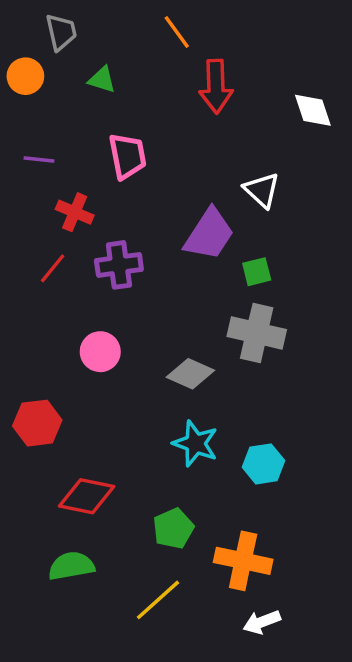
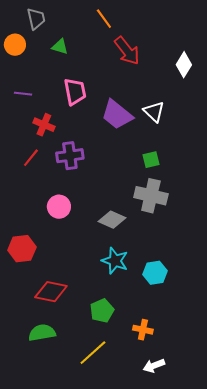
red arrow: (216, 86) -> (127, 51), turned -36
white diamond: (313, 110) -> (184, 65), turned 50
purple trapezoid: (209, 234) -> (117, 115), moved, turned 96
orange cross: (243, 561) -> (143, 330), size x0.6

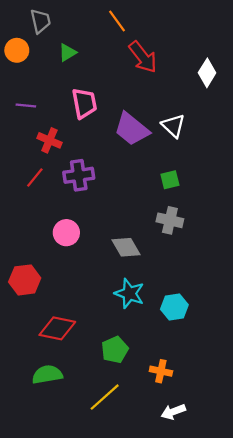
green triangle: (60, 47) -> (67, 53), turned -48
gray cross: (151, 196) -> (170, 220), size x0.7
gray diamond: (112, 220) -> (126, 247), turned 36

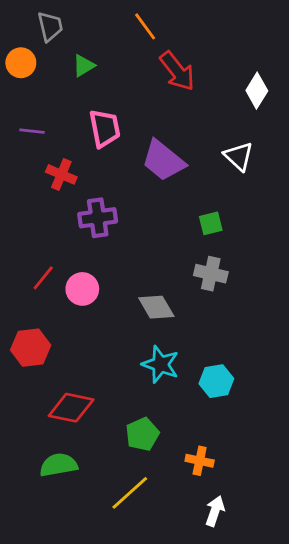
white triangle: (173, 126) -> (239, 156), moved
red line: (35, 178) -> (43, 278), moved
white arrow: (173, 412) -> (215, 511), turned 130

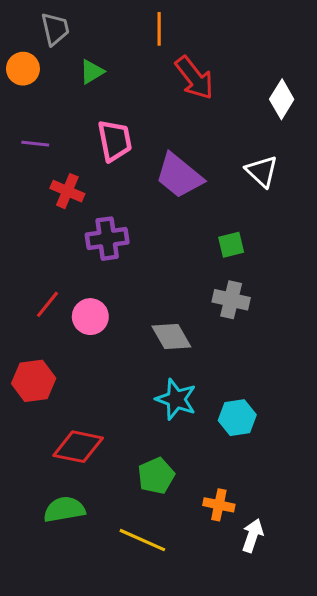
orange line: (145, 26) -> (159, 29), turned 36
yellow line: (130, 493) -> (142, 540), turned 66
white arrow: (215, 511) -> (253, 535), moved

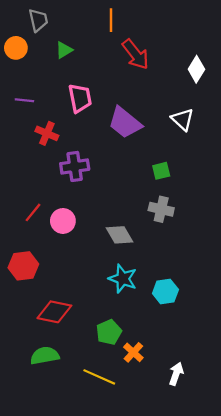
orange cross: (219, 505) -> (133, 352), moved, turned 30

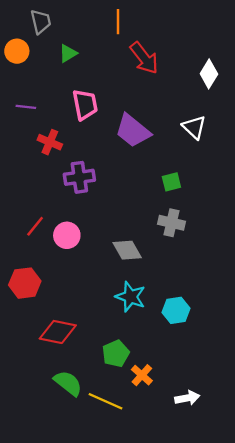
green semicircle: (45, 356) -> (68, 383), moved, turned 48
white arrow: (176, 374) -> (187, 398), turned 60

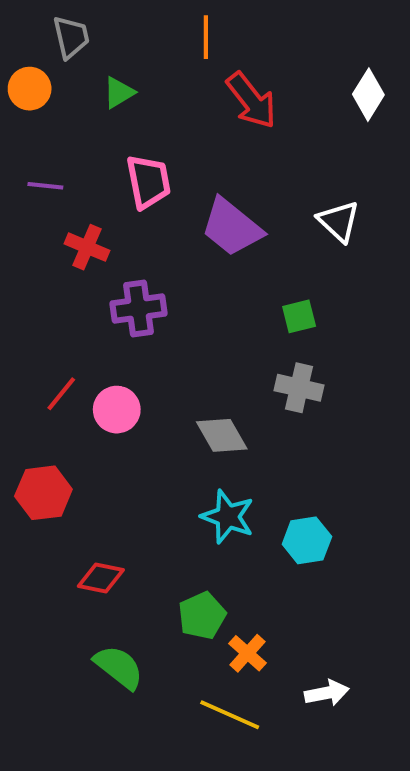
white diamond: (209, 74) -> (368, 95), moved
red diamond: (58, 332) -> (101, 578), size x0.7
yellow line: (106, 401) -> (230, 715), moved

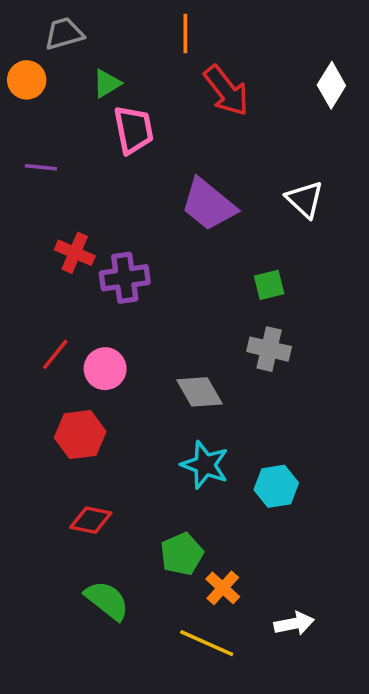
gray trapezoid: (71, 37) -> (64, 34), turned -93
pink trapezoid: (148, 182) -> (134, 130), moved
red cross: (87, 247) -> (75, 253), moved
red hexagon: (43, 493) -> (80, 435), moved

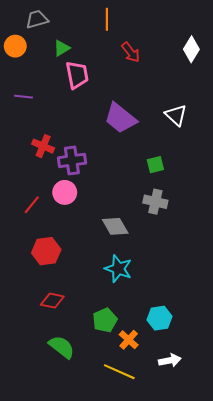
red arrow: (226, 91) -> (131, 52), size x0.7
pink circle: (105, 369) -> (65, 192), moved
cyan hexagon: (276, 486) -> (160, 318), moved

